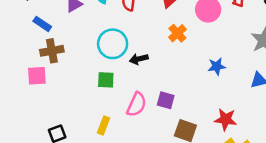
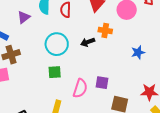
orange cross: (177, 33) -> (105, 30), turned -32
black arrow: (139, 59) -> (88, 42), moved

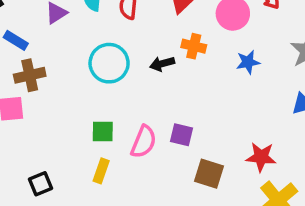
blue star: (138, 52) -> (248, 62), moved
green square: (55, 72) -> (103, 131), moved

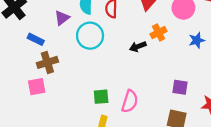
orange cross: (194, 46) -> (159, 33), turned -35
cyan circle: (109, 63) -> (90, 36), moved
purple square: (181, 135) -> (180, 87), moved

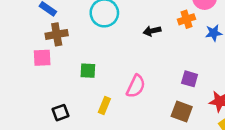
orange cross: (159, 33) -> (186, 19), moved
green square: (101, 97) -> (88, 71), moved

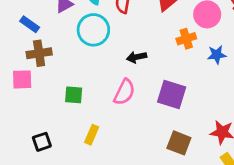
black arrow: (152, 31) -> (137, 57), moved
purple square: (190, 79) -> (172, 95), moved, size x1.5
pink semicircle: (136, 86) -> (124, 92), moved

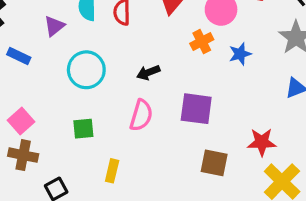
cyan circle: (93, 30) -> (86, 70), moved
brown cross: (39, 53) -> (23, 155), moved, turned 30
pink square: (22, 79) -> (21, 121), turned -30

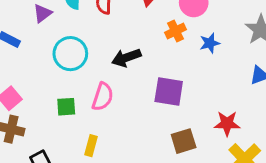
black arrow: (148, 73) -> (126, 58), size x1.4
pink semicircle: (141, 115) -> (103, 97), moved
brown square: (214, 163) -> (184, 141), turned -30

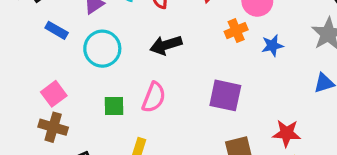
cyan circle: (70, 54) -> (102, 49), moved
black arrow: (126, 58) -> (166, 45), moved

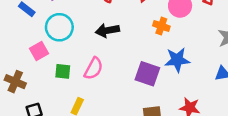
orange cross: (236, 31) -> (161, 26), turned 35
blue star: (272, 46) -> (177, 60), moved, size x1.5
pink square: (54, 94) -> (39, 51), moved

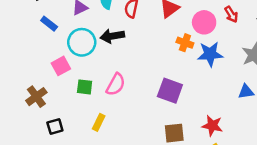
black arrow: (107, 30) -> (112, 36), moved
blue star: (177, 60) -> (210, 54), moved
brown cross: (15, 82) -> (36, 97), turned 30

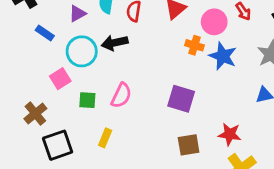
blue star: (210, 54) -> (223, 56), turned 30
black square: (55, 126) -> (58, 145), size x1.6

